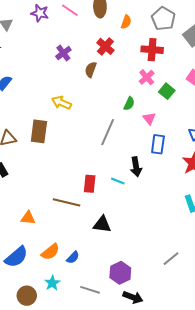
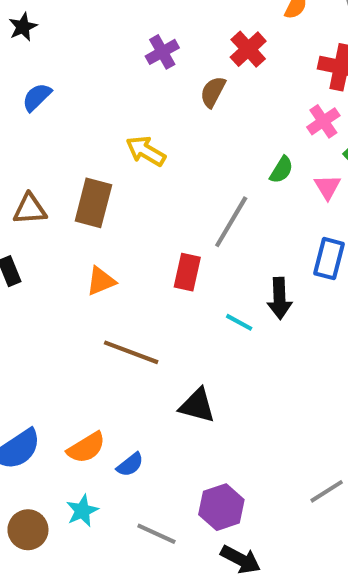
pink triangle: (149, 118) -> (327, 187), moved
red rectangle: (90, 184) -> (187, 272), moved
orange triangle: (28, 218) -> (101, 281), moved, turned -35

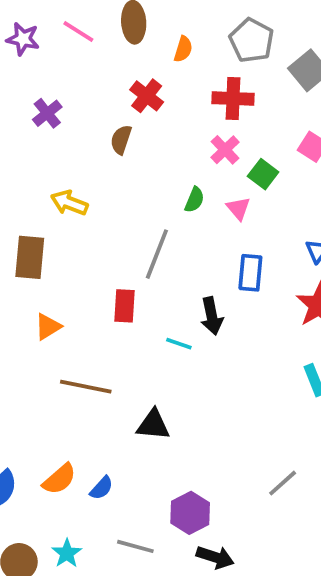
purple cross: (162, 52) -> (47, 113), moved
cyan star: (82, 511) -> (67, 553), moved

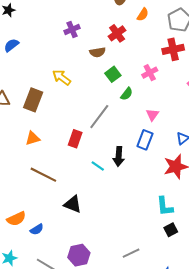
red cross: (233, 98) -> (173, 49), moved, turned -30
purple cross: (47, 113) -> (72, 29), moved
brown semicircle: (121, 140) -> (97, 52), turned -133
green square: (263, 174) -> (113, 74), moved
pink triangle: (238, 208) -> (152, 115), moved

